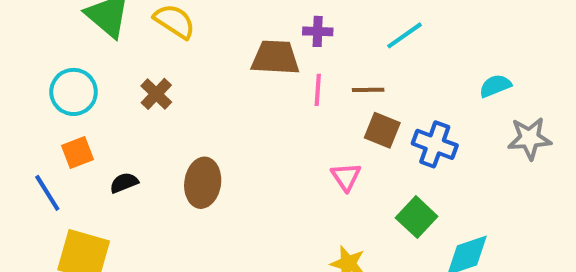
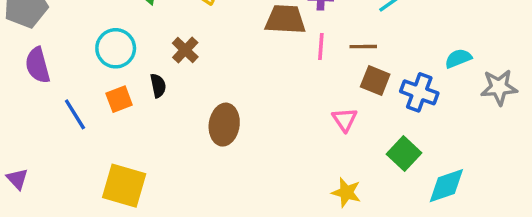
cyan semicircle: (495, 86) -> (458, 58), moved
black semicircle: (124, 183) -> (158, 86), moved, turned 100
blue line: (47, 193) -> (75, 114), moved

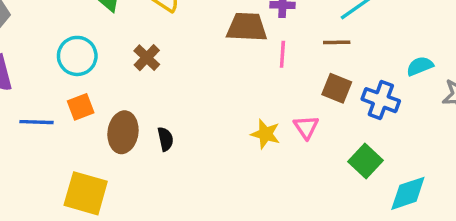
brown line: (363, 47) -> (337, 42), moved
black semicircle: (158, 86) -> (165, 139), moved
blue line: (75, 114) -> (36, 122), turned -56
brown ellipse: (224, 125) -> (123, 132), moved
yellow star: (346, 192) -> (265, 134), moved

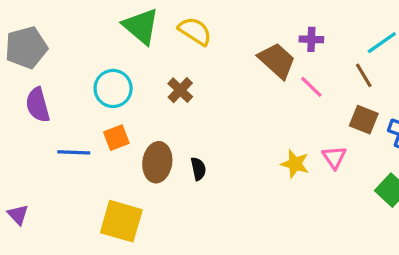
brown trapezoid: (247, 27) -> (277, 61), turned 39
brown line: (337, 42) -> (364, 75), turned 60
pink line: (282, 54) -> (311, 87), turned -50

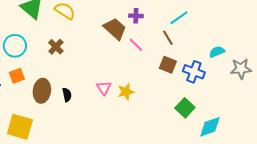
pink triangle: (334, 157) -> (104, 88), moved
yellow star: (295, 164) -> (126, 92), turned -30

